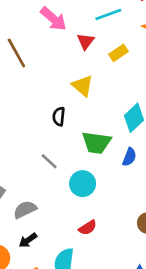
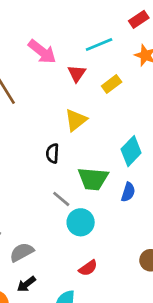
yellow triangle: (83, 86) -> (76, 120), turned 45
gray line: (49, 161) -> (61, 199), moved

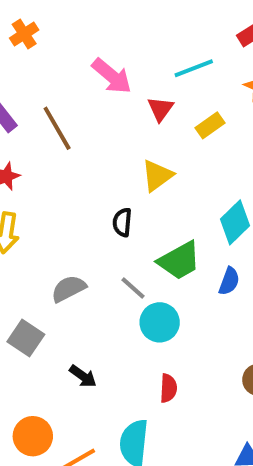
green trapezoid: (93, 179) -> (179, 261), turned -36
gray semicircle: (22, 252) -> (69, 289), moved
red semicircle: (88, 268) -> (168, 388), turned -54
black arrow: (26, 284) -> (83, 376), moved, turned -108

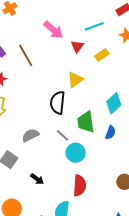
black semicircle: (122, 222) -> (58, 103), size x1.6
green trapezoid: (179, 261) -> (86, 122), turned 110
red semicircle: (168, 388) -> (80, 185), size x1.5

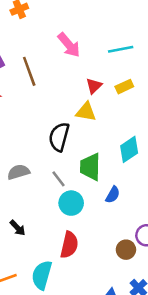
red triangle: (77, 46) -> (94, 86), moved
yellow triangle: (75, 80) -> (86, 112), turned 36
blue semicircle: (110, 133) -> (113, 195), moved

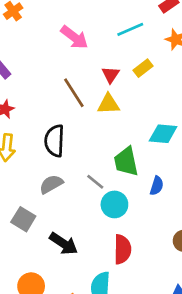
brown line: (29, 71) -> (74, 93), moved
black semicircle: (59, 137) -> (54, 141), moved
cyan diamond: (129, 149) -> (163, 134), turned 52
black arrow: (18, 228) -> (64, 244), size x1.5

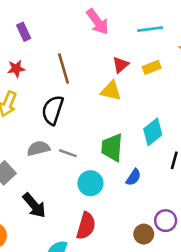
brown line: (74, 93) -> (63, 69), moved
cyan diamond: (163, 134) -> (153, 132), turned -60
gray line: (95, 182) -> (68, 153), moved, turned -36

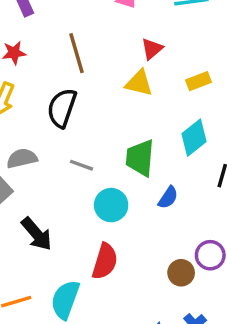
yellow rectangle: (152, 67) -> (199, 81), moved
gray semicircle: (38, 148) -> (22, 158), moved

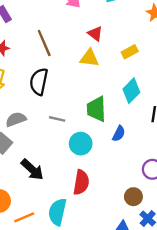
red triangle: (152, 49) -> (95, 34), turned -35
brown circle: (181, 273) -> (133, 197), moved

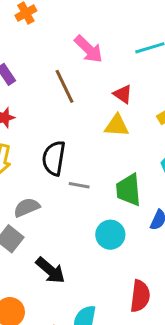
brown line: (44, 43) -> (65, 86), moved
gray line: (57, 119) -> (79, 185), moved
red semicircle: (81, 182) -> (140, 296), moved

